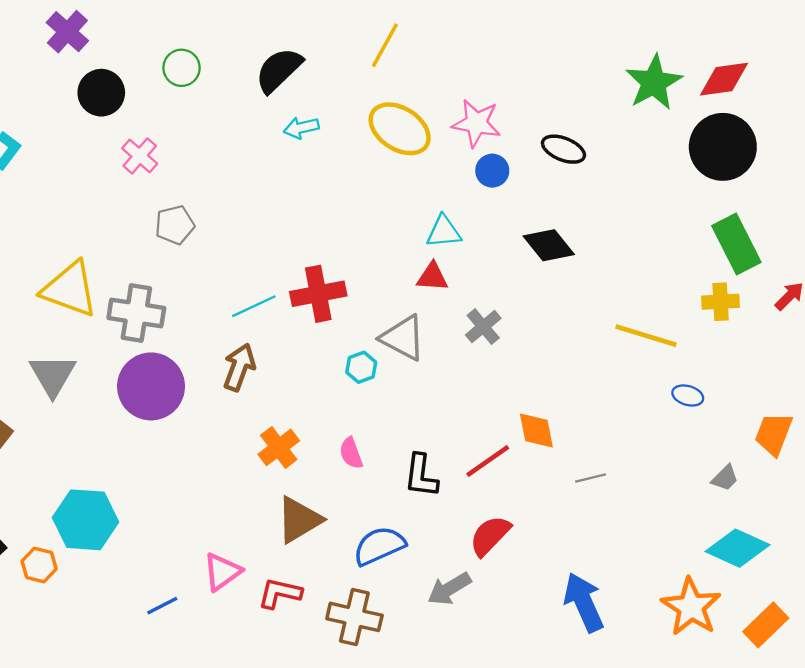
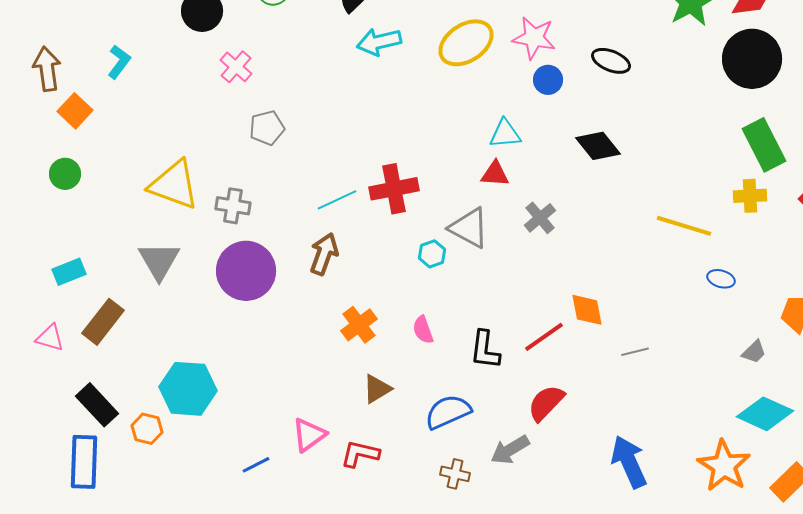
cyan arrow: (301, 128) -> (379, 42), size x1.4
yellow ellipse: (400, 129) -> (466, 43), turned -66
gray cross: (136, 313) -> (233, 206), size x0.7
brown triangle: (299, 520) -> (377, 389), size x0.7
brown cross: (354, 617) -> (455, 474), moved, size x0.6

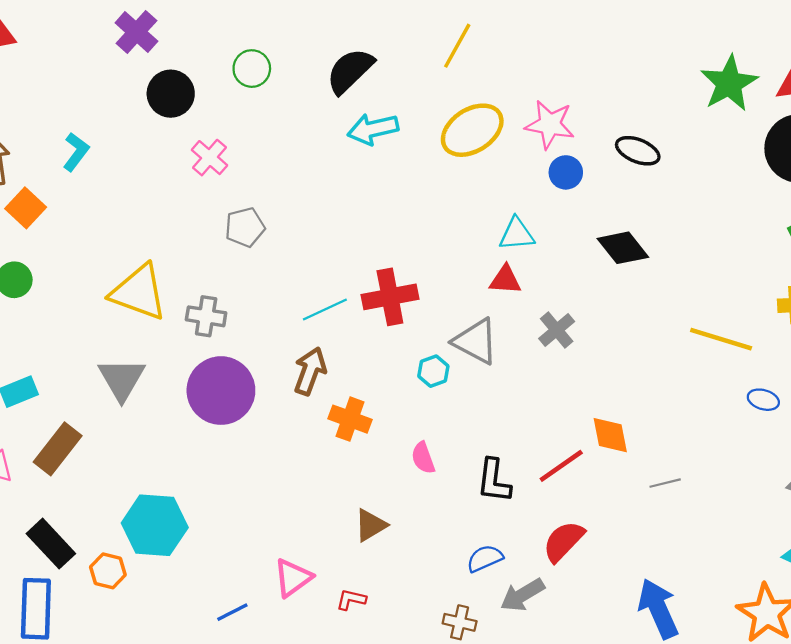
orange cross: (359, 325) -> (350, 419), moved, turned -33
blue semicircle: (448, 412) -> (485, 558), moved, size x0.7
red L-shape: (360, 454) -> (351, 599), size x0.7

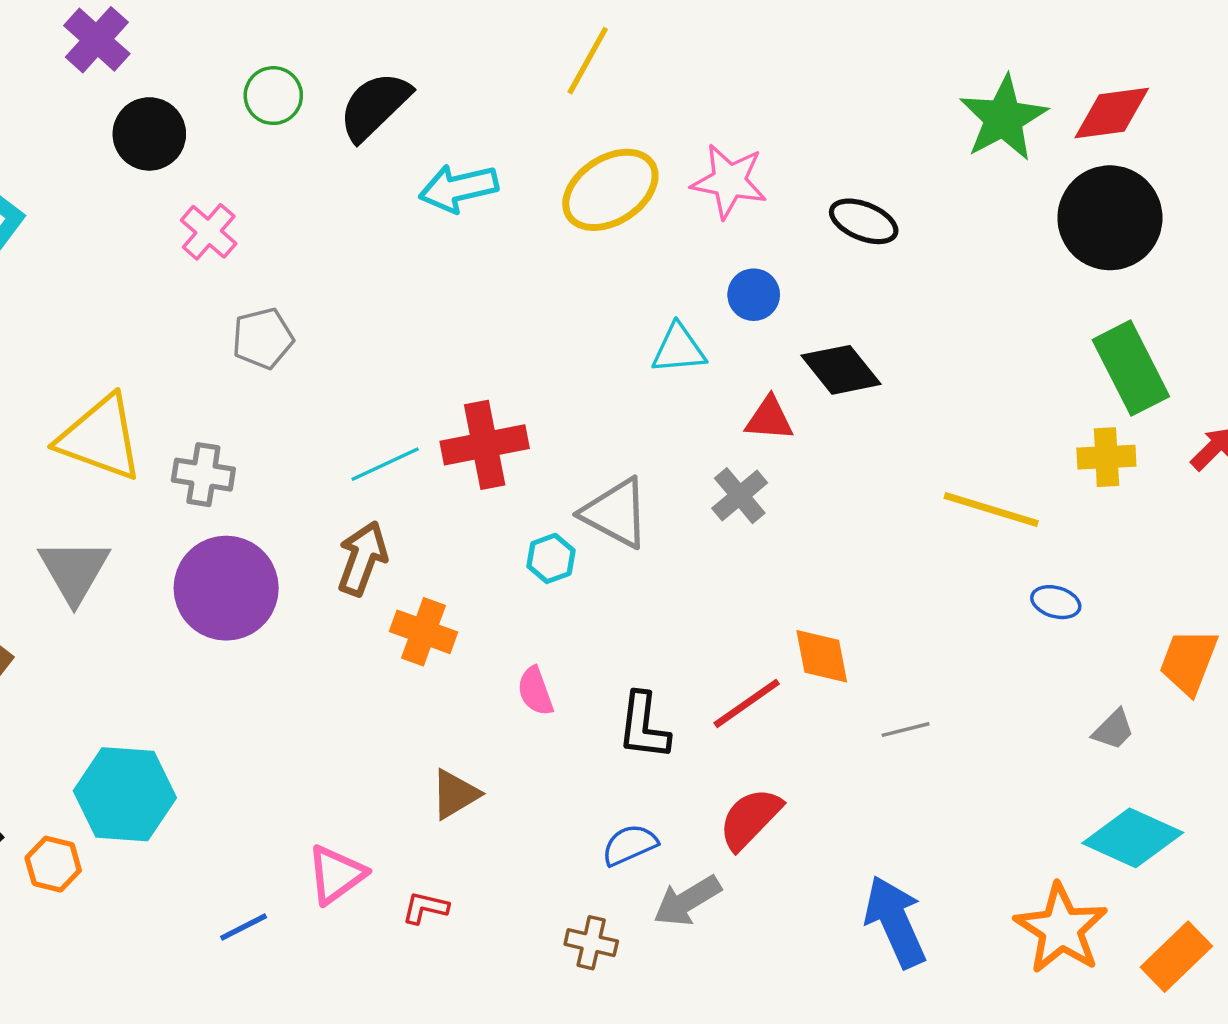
black semicircle: (350, 71) -> (375, 106), moved
blue circle: (566, 172) -> (754, 295), moved
red triangle: (505, 280) -> (769, 419), moved

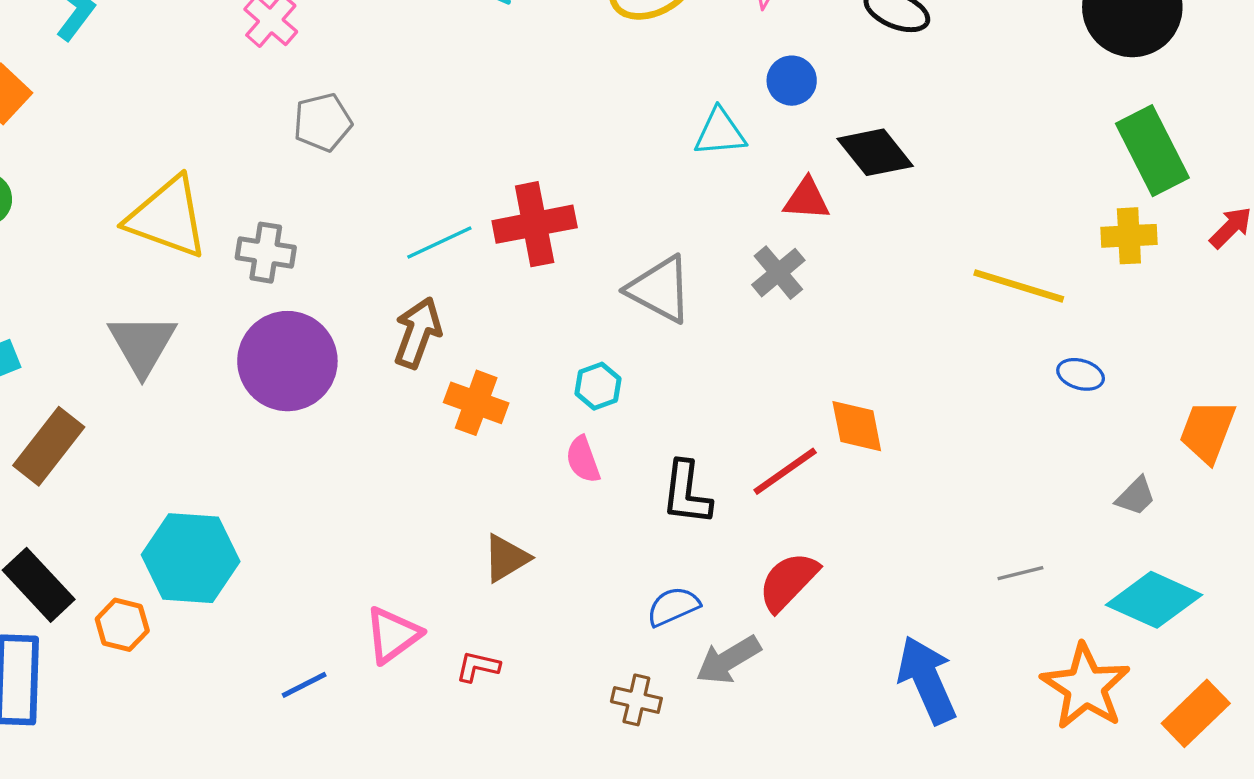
cyan hexagon: (551, 558) -> (598, 386), moved
gray line: (906, 730) -> (1020, 573), moved

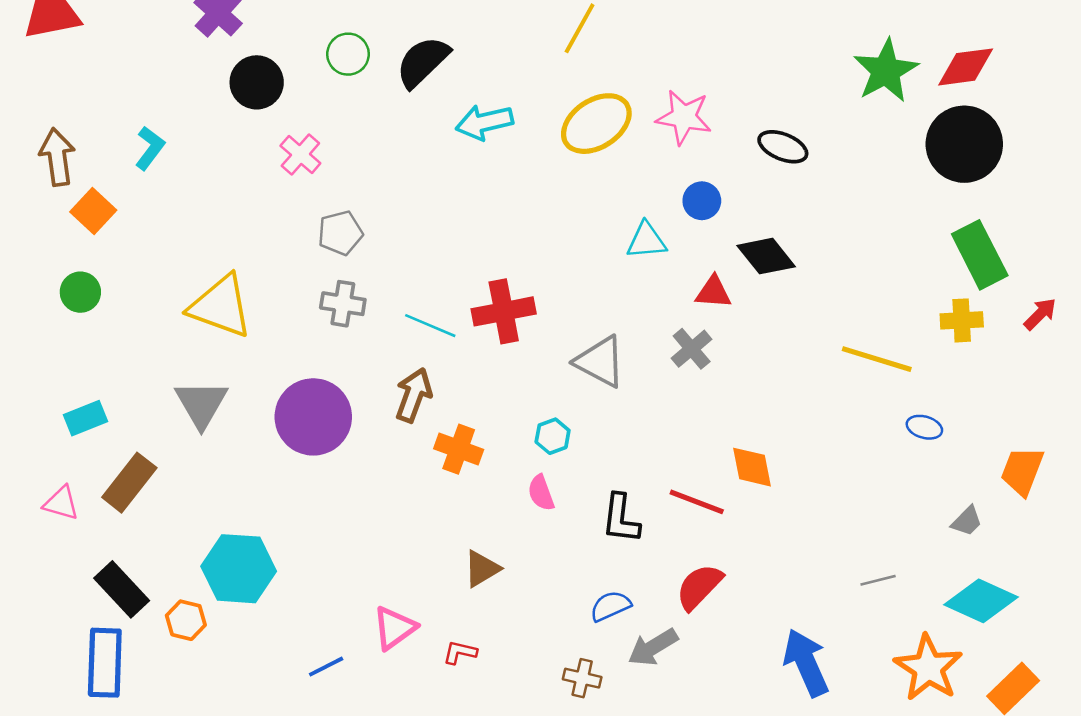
cyan line: (439, 243) -> (430, 326), turned 48
gray cross: (266, 253) -> (343, 304), moved
red line: (785, 471) -> (697, 502), turned 56

